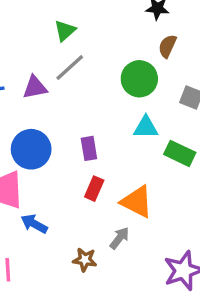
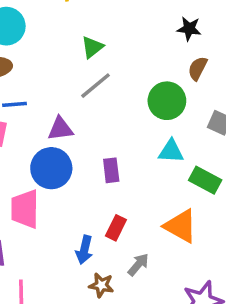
purple triangle: (35, 87) -> (60, 129), moved
red rectangle: (94, 189) -> (116, 228), moved
orange triangle: (137, 202) -> (181, 226), moved
blue arrow: (34, 224) -> (84, 250), moved, turned -108

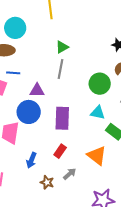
gray line: (95, 86) -> (61, 69), turned -48
purple rectangle: (111, 170) -> (62, 118), size x1.6
blue arrow: (84, 250) -> (31, 160), moved

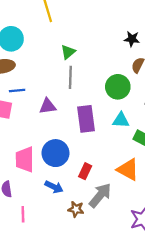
blue circle: (29, 112) -> (55, 153), moved
purple rectangle: (62, 118) -> (86, 119), moved
blue arrow: (31, 160) -> (54, 187), turned -77
gray arrow: (70, 174) -> (100, 195), size x1.6

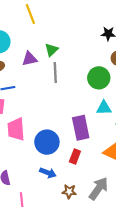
purple triangle: (48, 106) -> (30, 59), moved
purple rectangle: (86, 119) -> (81, 128), moved
pink trapezoid: (25, 159) -> (16, 129), moved
gray arrow: (100, 195) -> (99, 189), moved

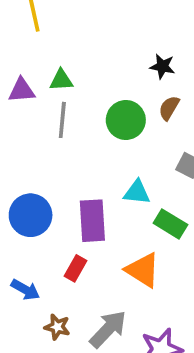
green triangle: (51, 50) -> (61, 80), turned 32
green circle: (99, 78) -> (126, 120), moved
blue circle: (47, 142) -> (31, 215), moved

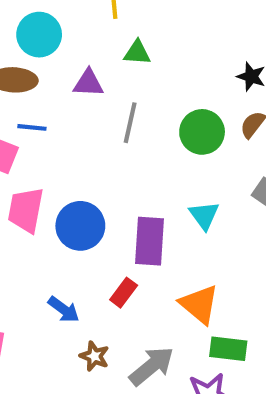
green triangle: (61, 80) -> (137, 53), moved
cyan triangle: (137, 192) -> (204, 215), turned 40
green rectangle: (170, 224) -> (228, 349), moved, turned -32

